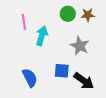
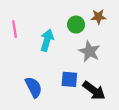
green circle: (68, 14) -> (76, 25), moved
pink line: (24, 22) -> (15, 29), moved

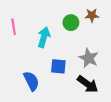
gray star: (89, 51) -> (89, 58), moved
blue square: (69, 79) -> (58, 66), moved

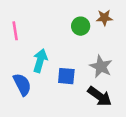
cyan arrow: (44, 37) -> (40, 61), moved
blue semicircle: (31, 81) -> (22, 84), moved

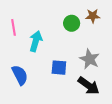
cyan arrow: (40, 61) -> (36, 41), moved

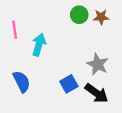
green circle: (72, 23) -> (79, 15), moved
blue square: (59, 68) -> (69, 84), moved, turned -35

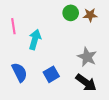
blue square: (69, 84) -> (51, 74), moved

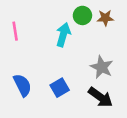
cyan arrow: (35, 40) -> (63, 35), moved

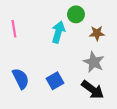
brown star: (105, 18) -> (97, 33), moved

